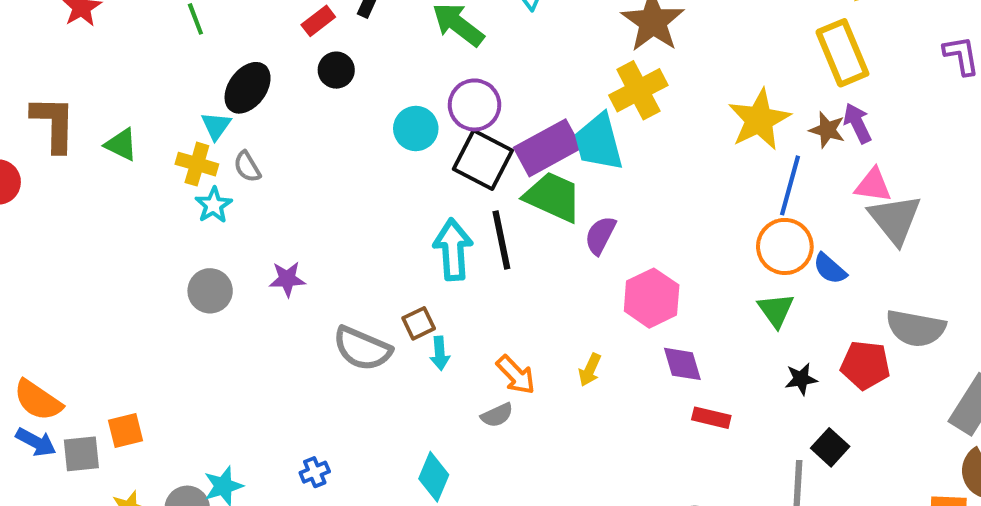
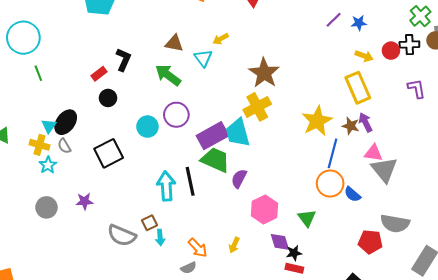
black ellipse: (248, 88) -> (66, 122), moved
black square: (483, 160) -> (109, 153), moved, turned 36
green triangle: (776, 310) -> (307, 218), moved
black star: (801, 379) -> (294, 253), moved

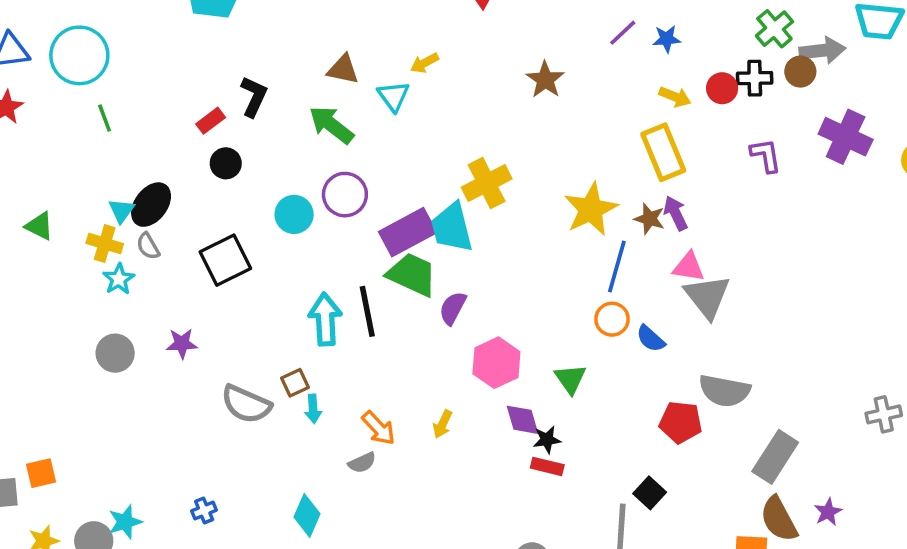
brown star: (264, 73) -> (545, 80), moved, size x0.7
orange circle: (330, 184) -> (612, 319), size x0.7

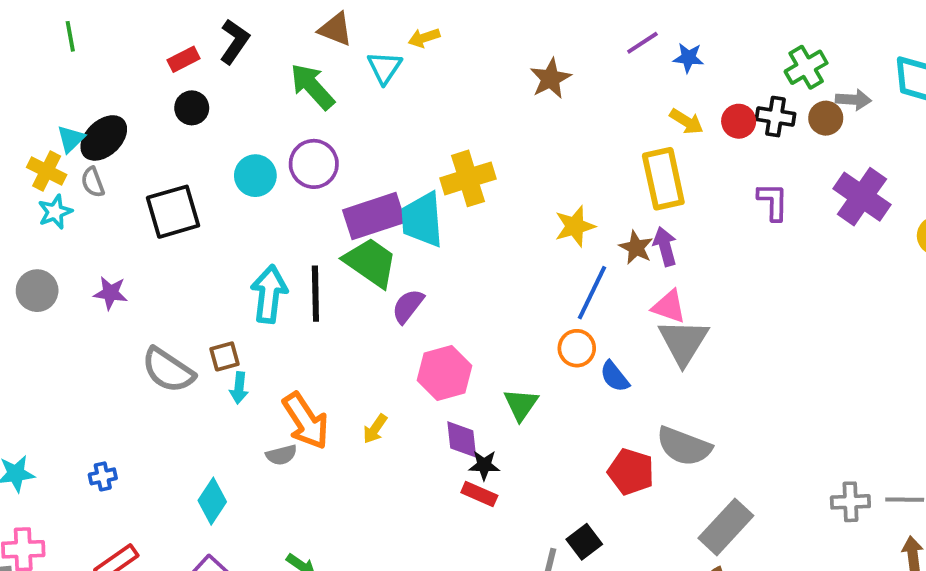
gray arrow: (822, 50) -> (853, 100), size x0.7
yellow star: (591, 209) -> (575, 226), size x0.7
orange arrow: (379, 428) -> (306, 421), size x1.4

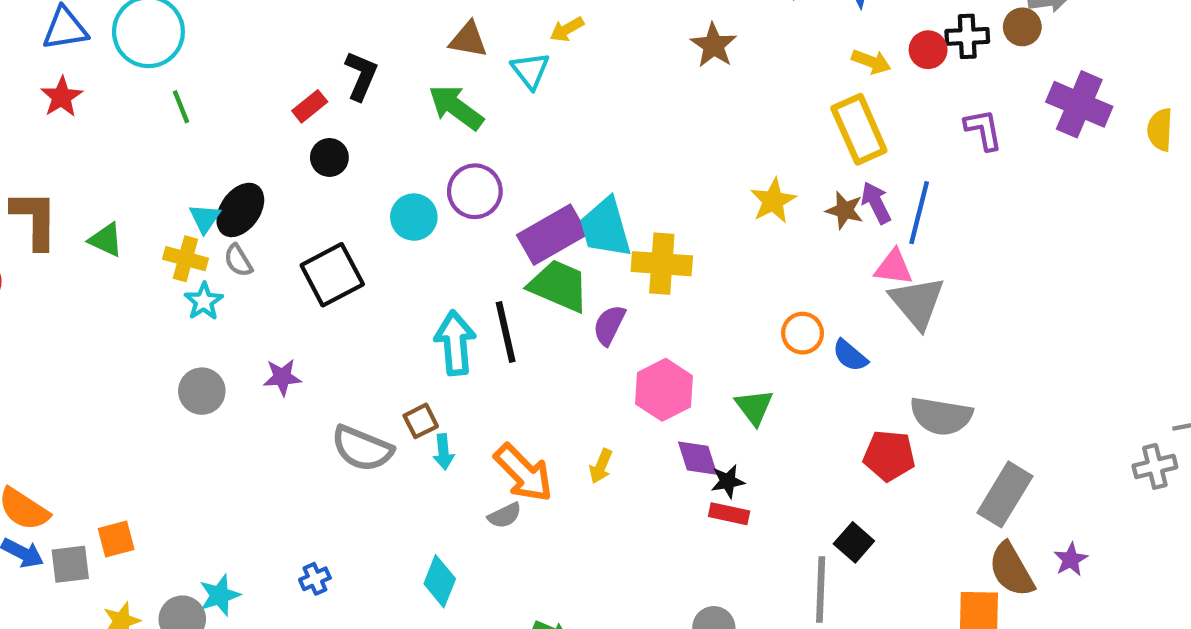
yellow cross: (468, 178) -> (662, 264), moved, turned 33
blue line: (592, 293) -> (919, 213), moved
gray cross: (850, 502) -> (1155, 466), moved

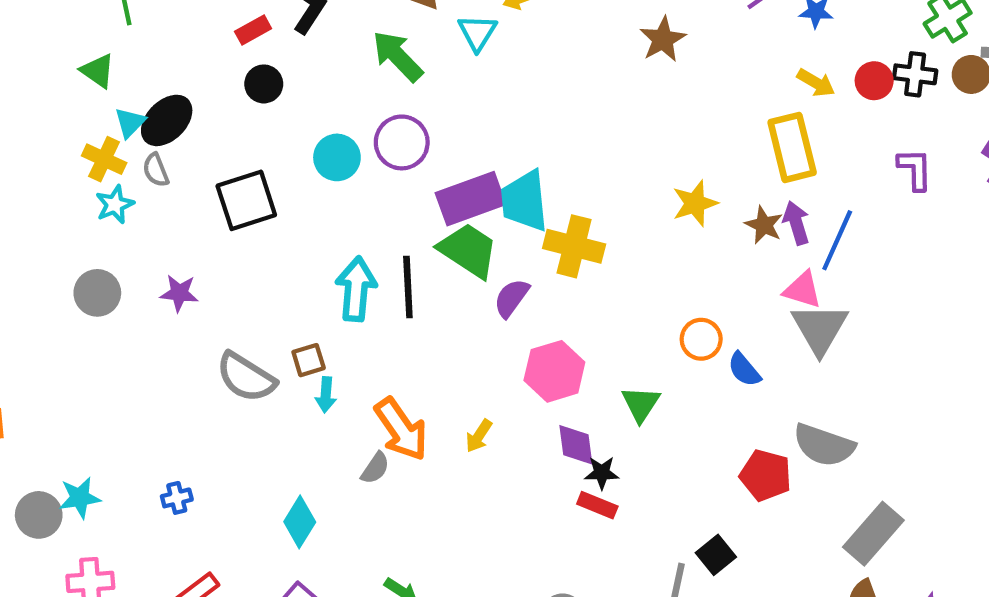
green triangle: (106, 240) -> (98, 71), moved
gray semicircle: (505, 515) -> (375, 468), turned -40

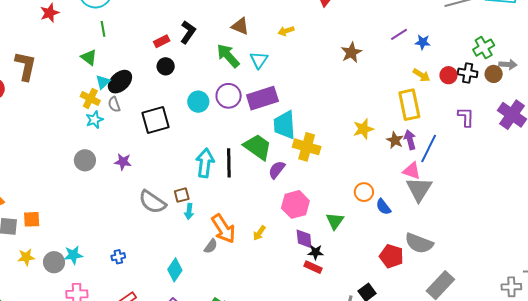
cyan triangle: (477, 33) -> (259, 60), moved
purple rectangle: (471, 199) -> (262, 98), moved

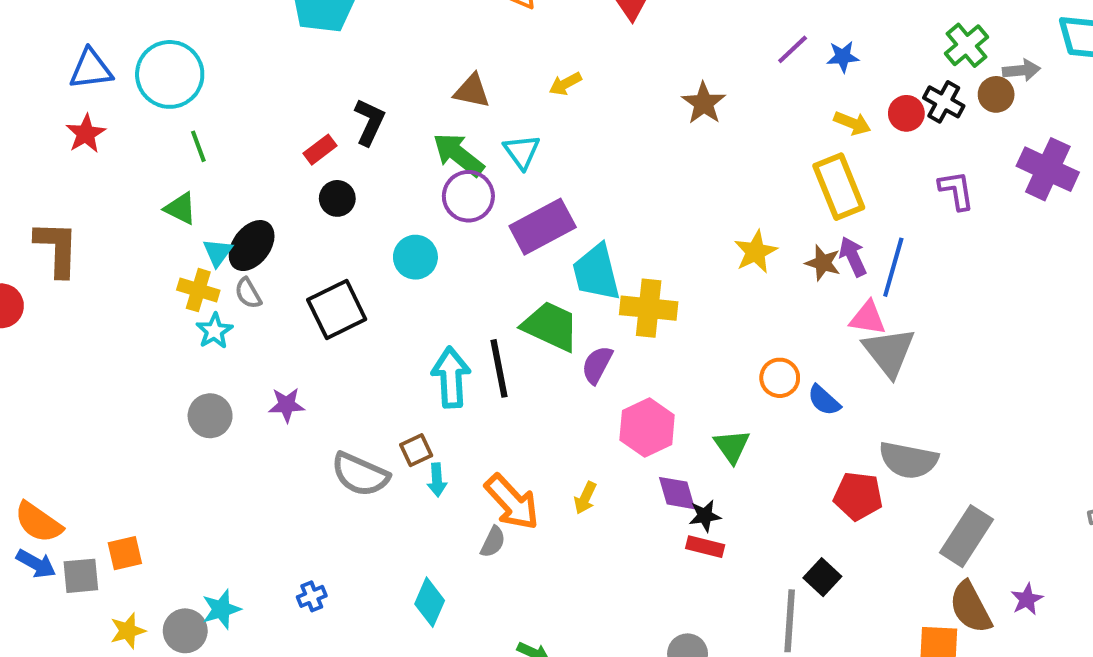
black cross: (468, 73) -> (944, 102), turned 30
purple circle: (229, 96) -> (468, 196), moved

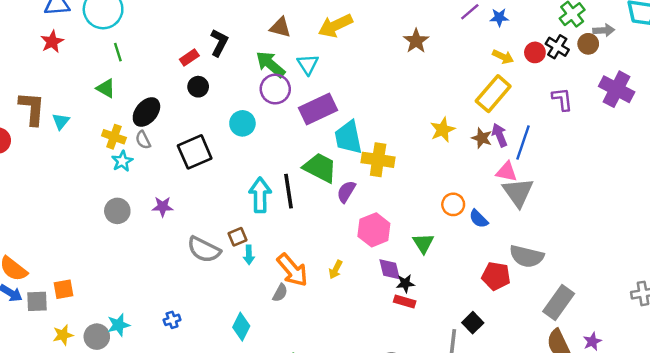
yellow arrow: (565, 84) -> (335, 26), size x1.8
yellow rectangle: (839, 187) -> (493, 94), turned 60
cyan triangle: (218, 252) -> (61, 121), moved

